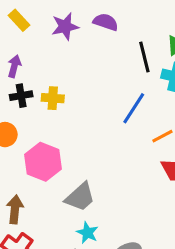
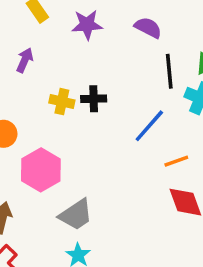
purple semicircle: (106, 22) -> (148, 28), moved
black cross: (21, 96) -> (94, 99), moved

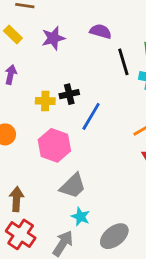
blue line: (149, 126) -> (91, 116), moved
pink hexagon: (41, 170) -> (54, 145), moved

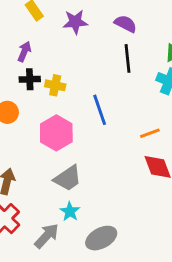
black line: (123, 62) -> (127, 58), moved
black cross: (69, 94) -> (30, 79), moved
blue line: (91, 116) -> (100, 110), turned -60

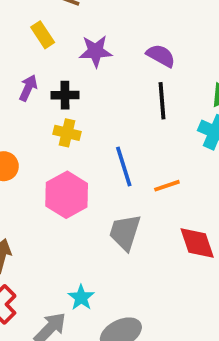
black cross: (30, 79) -> (65, 95), moved
orange line: (150, 133) -> (167, 186), moved
gray trapezoid: (68, 178) -> (125, 232), moved, turned 140

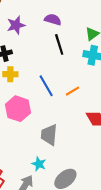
gray trapezoid: (125, 232) -> (49, 135), moved

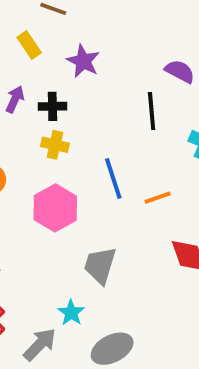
purple semicircle: (53, 20) -> (180, 71), moved
purple star: (16, 25) -> (83, 61), turned 30

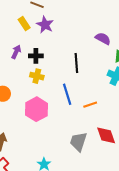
purple star: (83, 61) -> (45, 25), moved
black line: (152, 111) -> (76, 63), moved
gray trapezoid: (100, 265) -> (78, 142), moved

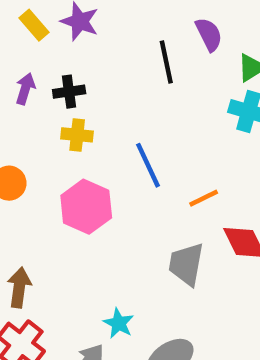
purple semicircle: (103, 39) -> (209, 34), turned 42
black line: (76, 63) -> (166, 62), moved
orange line: (90, 105) -> (204, 198), moved

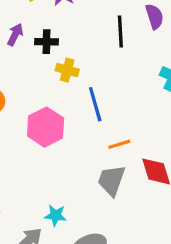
yellow cross: (77, 135) -> (67, 70), moved
orange line: (204, 198) -> (119, 144), moved
cyan star: (119, 323) -> (56, 215), turned -30

